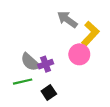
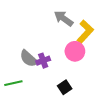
green line: (23, 82) -> (13, 83), moved
black square: (49, 92) -> (65, 87), moved

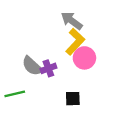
yellow L-shape: (85, 32) -> (75, 42), moved
black square: (65, 87) -> (73, 99), turned 32

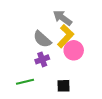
gray semicircle: (32, 66) -> (42, 39), moved
green line: (15, 94) -> (25, 82), moved

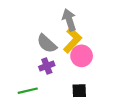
gray arrow: (62, 18) -> (69, 20), turned 36
black square: (64, 86) -> (79, 91), moved

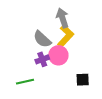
pink circle: (82, 56) -> (58, 55), moved
black square: (79, 91) -> (83, 80), moved

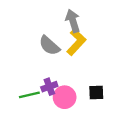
pink circle: (58, 55) -> (65, 97), moved
purple cross: (42, 59) -> (49, 87), moved

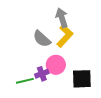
black square: (96, 92) -> (82, 79), size x1.5
pink circle: (65, 97) -> (56, 65), moved

